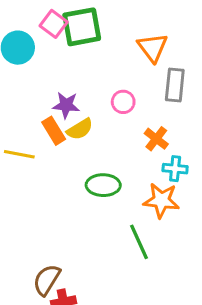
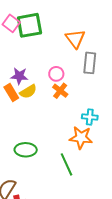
orange cross: (156, 139) -> (60, 91), moved
green ellipse: (103, 185) -> (26, 150), moved

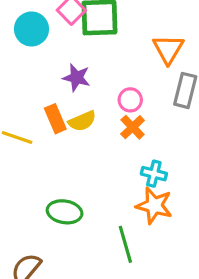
purple star: (19, 76) -> (77, 78), moved
cyan cross: (90, 117) -> (154, 174), moved

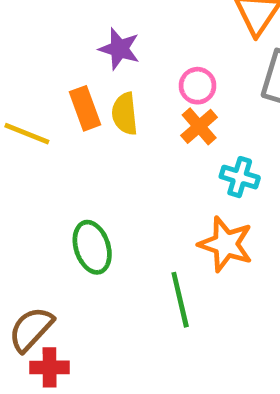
yellow semicircle: (82, 121) -> (125, 114), turned 104
cyan cross: (154, 174) -> (240, 177), moved
green ellipse: (65, 212) -> (92, 247), turned 60

